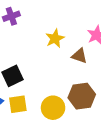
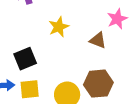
yellow star: (55, 38) -> (59, 27), moved

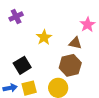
brown hexagon: (98, 84) -> (70, 65), moved

